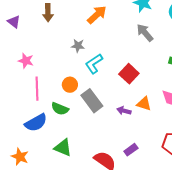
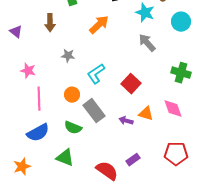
gray star: (78, 46) -> (68, 56), moved
green semicircle: (60, 109) -> (73, 128), moved
orange star: (20, 157) -> (22, 167), turned 30

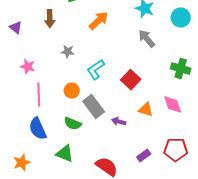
purple arrow: (126, 121) -> (119, 122), moved
blue semicircle: (38, 133) -> (38, 129), turned 95
purple rectangle: (133, 160) -> (144, 156), moved

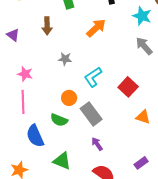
pink line: (39, 95) -> (23, 102), moved
purple arrow: (119, 122) -> (97, 144), moved, turned 40
green semicircle: (73, 124) -> (59, 120), moved

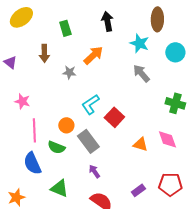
gray star: (65, 59) -> (69, 72), moved
red square: (128, 87) -> (114, 117), moved
pink line: (23, 102) -> (34, 130), moved

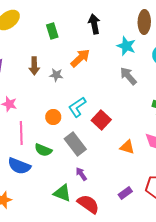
brown arrow: (44, 53) -> (34, 66), moved
orange circle: (66, 125) -> (53, 117), moved
blue semicircle: (32, 163) -> (19, 166), turned -45
green triangle: (59, 188) -> (62, 193), moved

